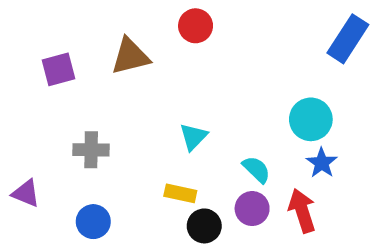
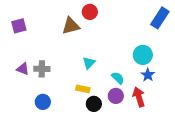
brown triangle: (130, 56) -> (71, 26), moved
purple square: (58, 69) -> (19, 26), moved
purple triangle: (26, 193) -> (23, 69), moved

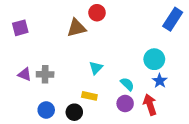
black circle: (94, 104) -> (74, 112), moved

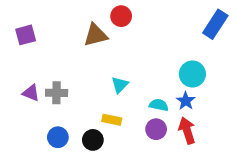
blue star: (160, 81) -> (186, 101), moved
cyan semicircle: (127, 84) -> (159, 105), turned -32

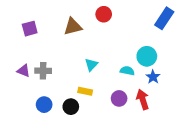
red circle: (121, 16) -> (104, 14), moved
purple square: (26, 35) -> (30, 29), moved
blue star: (186, 101) -> (153, 77), moved
cyan semicircle: (159, 105) -> (127, 71), moved

